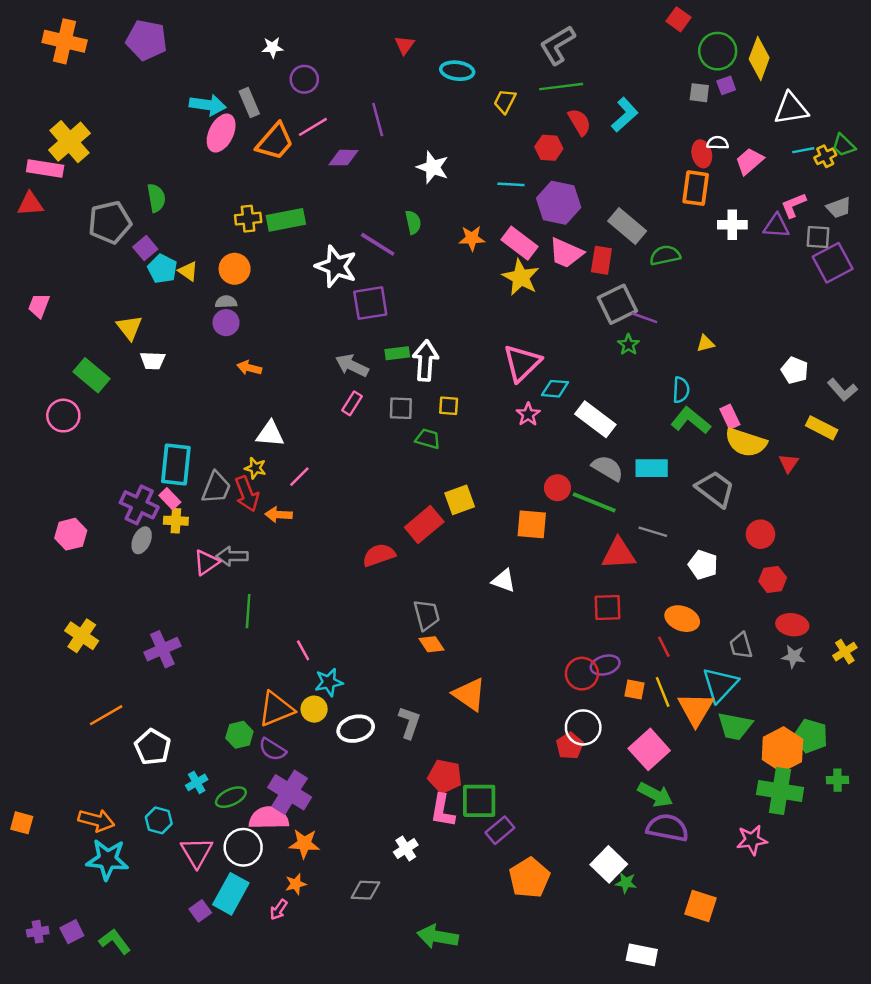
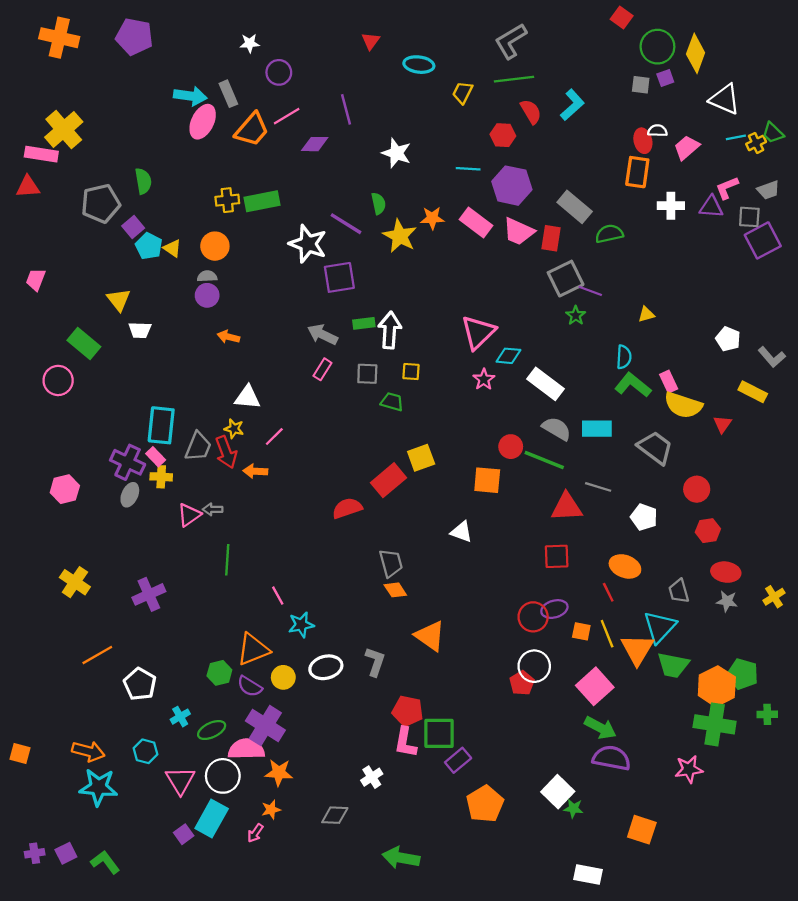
white triangle: (791, 109) -> (725, 99), turned 32
yellow star: (521, 277) -> (400, 236), moved
gray arrow: (232, 556) -> (213, 509), size x0.7
yellow circle: (314, 709) -> (283, 677), moved

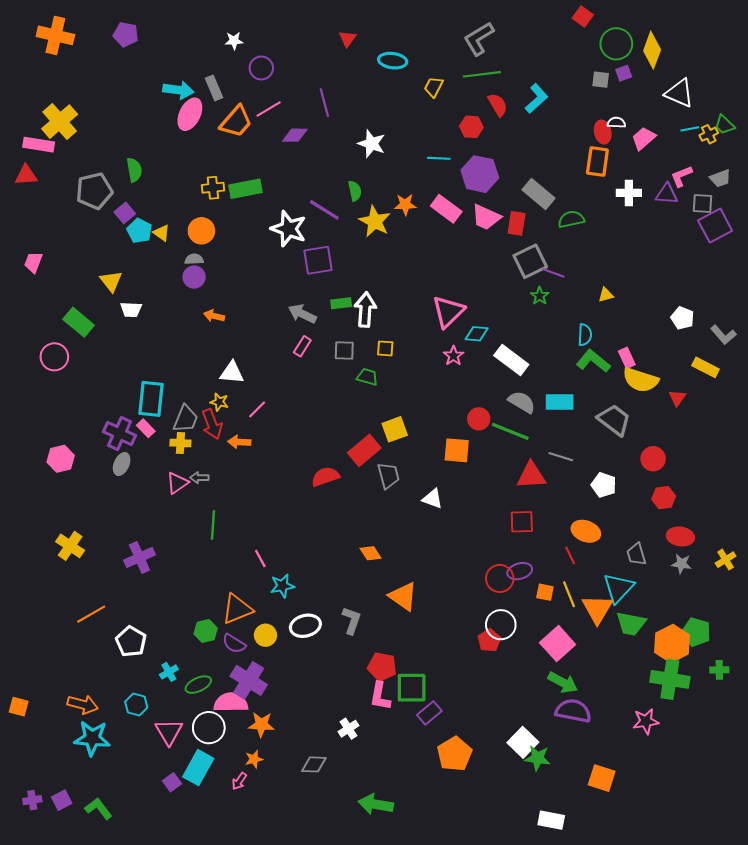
purple pentagon: (134, 37) -> (126, 34), size x0.7
yellow cross: (161, 477) -> (180, 443), moved
gray trapezoid: (391, 563) -> (388, 476), moved
green star: (573, 808) -> (538, 758), size x1.4

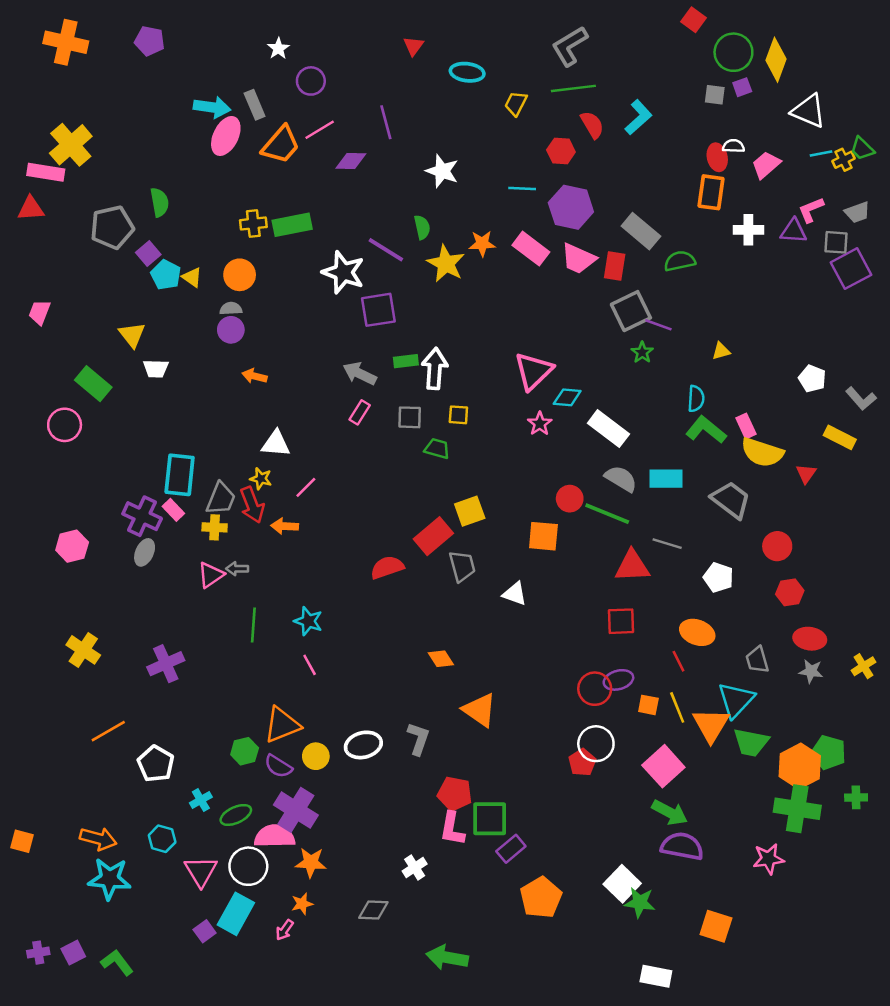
white star: (234, 41) -> (278, 48), turned -30
cyan star: (282, 586) -> (308, 621), moved, turned 30

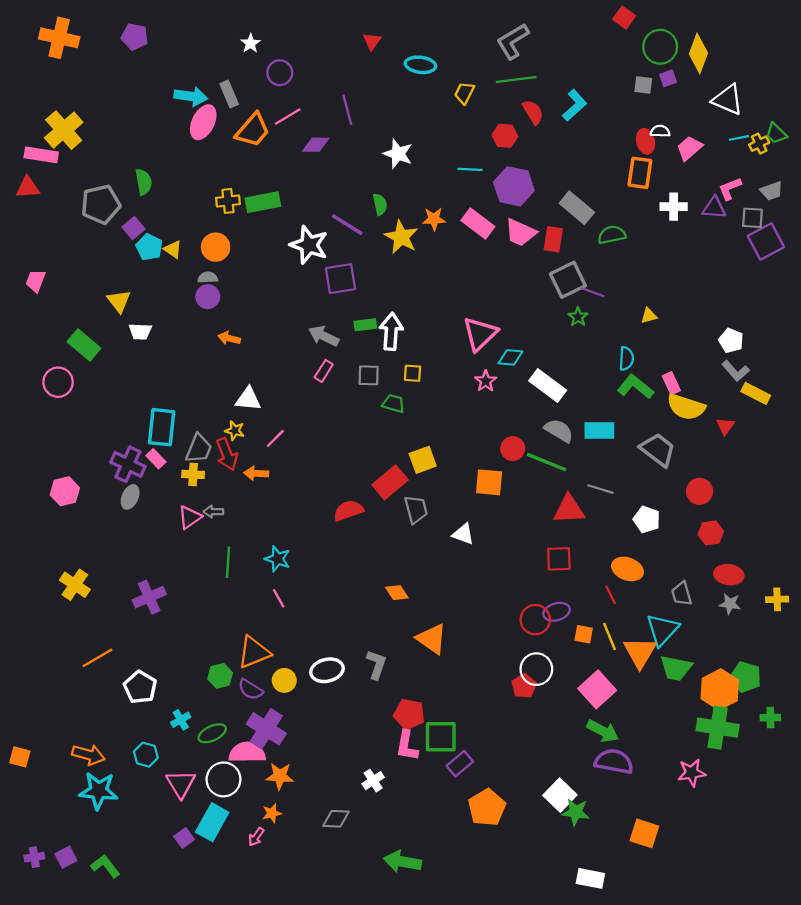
gray L-shape: (861, 399) -> (736, 371), moved
yellow cross: (864, 666) -> (777, 599), turned 30

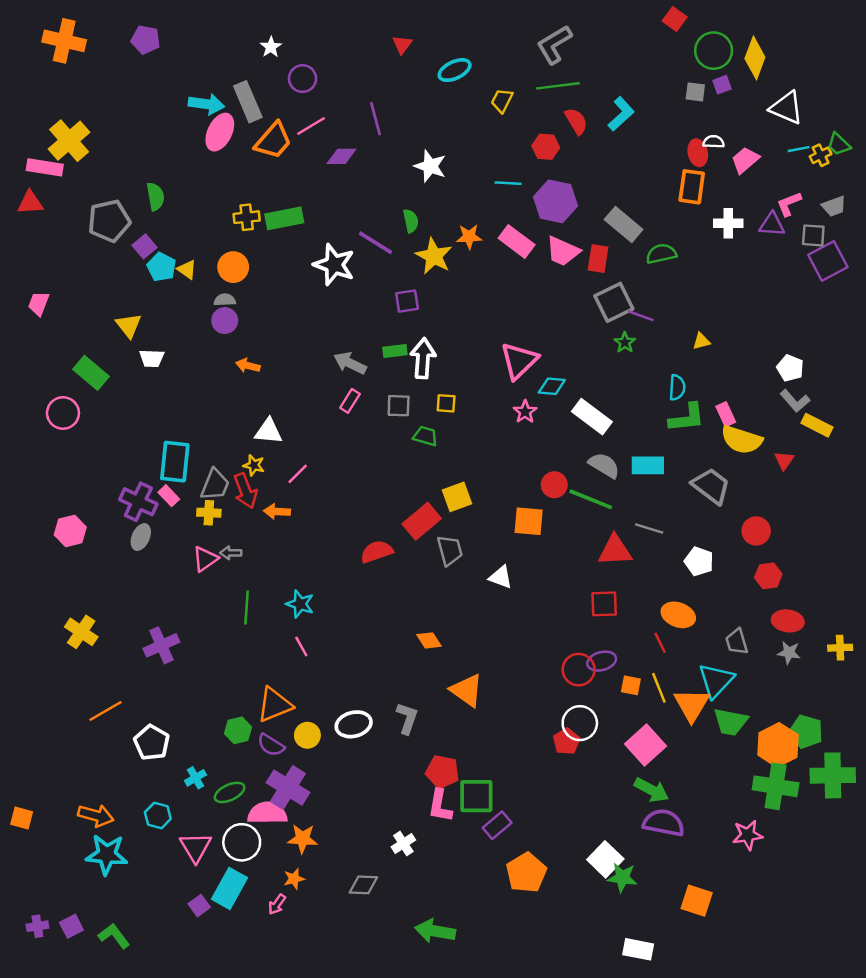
cyan ellipse: (420, 65) -> (455, 70), turned -32
gray rectangle: (229, 94) -> (248, 102), size x1.4
purple square: (341, 279) -> (407, 301), moved, size x0.7
green L-shape: (635, 387) -> (687, 418), turned 135
green cross: (770, 718) -> (833, 775), size x2.0

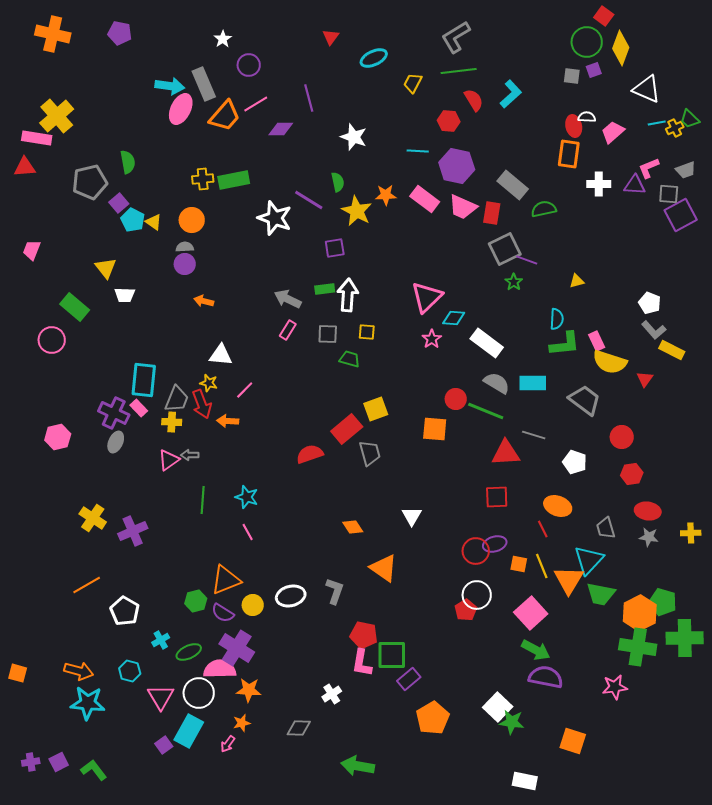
red square: (675, 19) -> (604, 16), moved
white triangle: (501, 577) -> (412, 516), moved, turned 40
yellow cross: (81, 632) -> (93, 518), moved

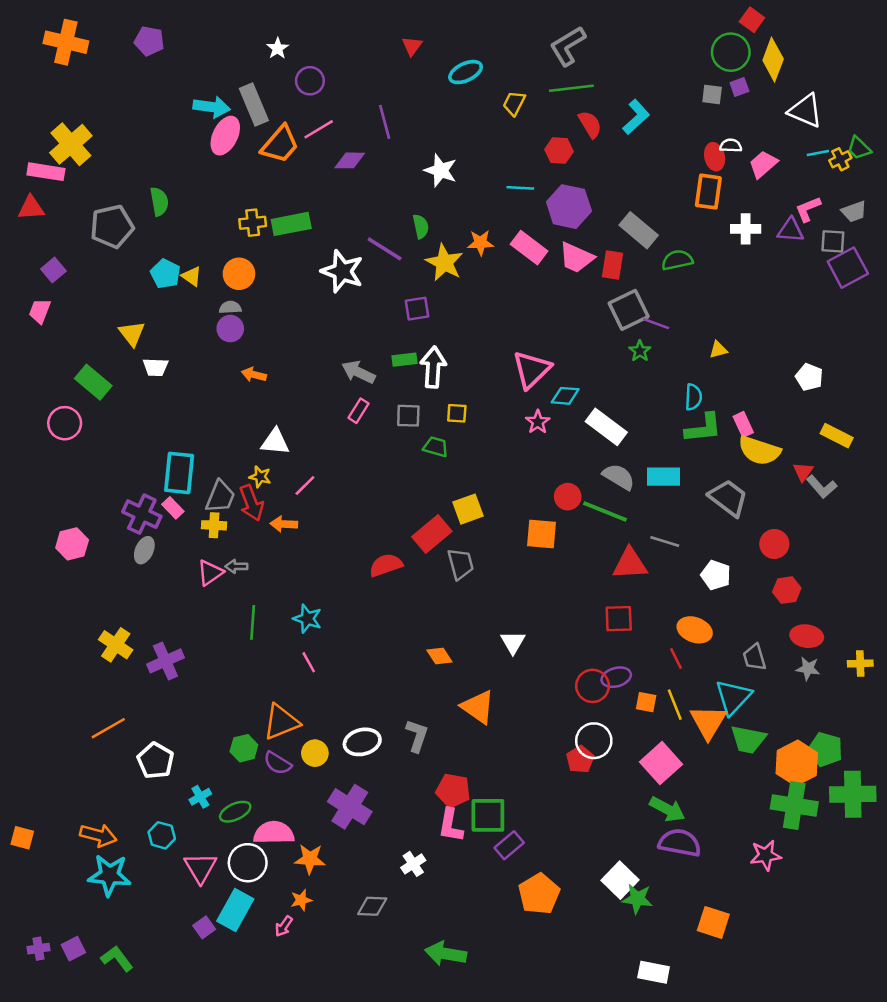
purple square: (119, 203) -> (53, 270), moved
gray L-shape: (654, 330) -> (822, 487), moved
purple cross: (237, 648) -> (350, 807), moved

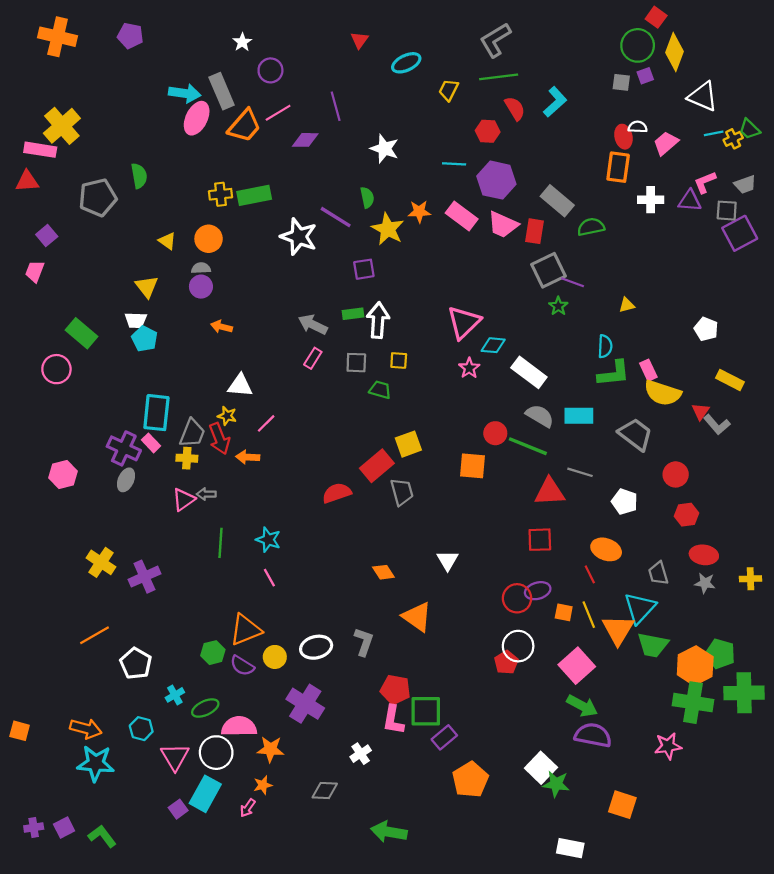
cyan pentagon: (165, 274) -> (144, 339), moved
yellow triangle: (132, 334) -> (147, 287), moved

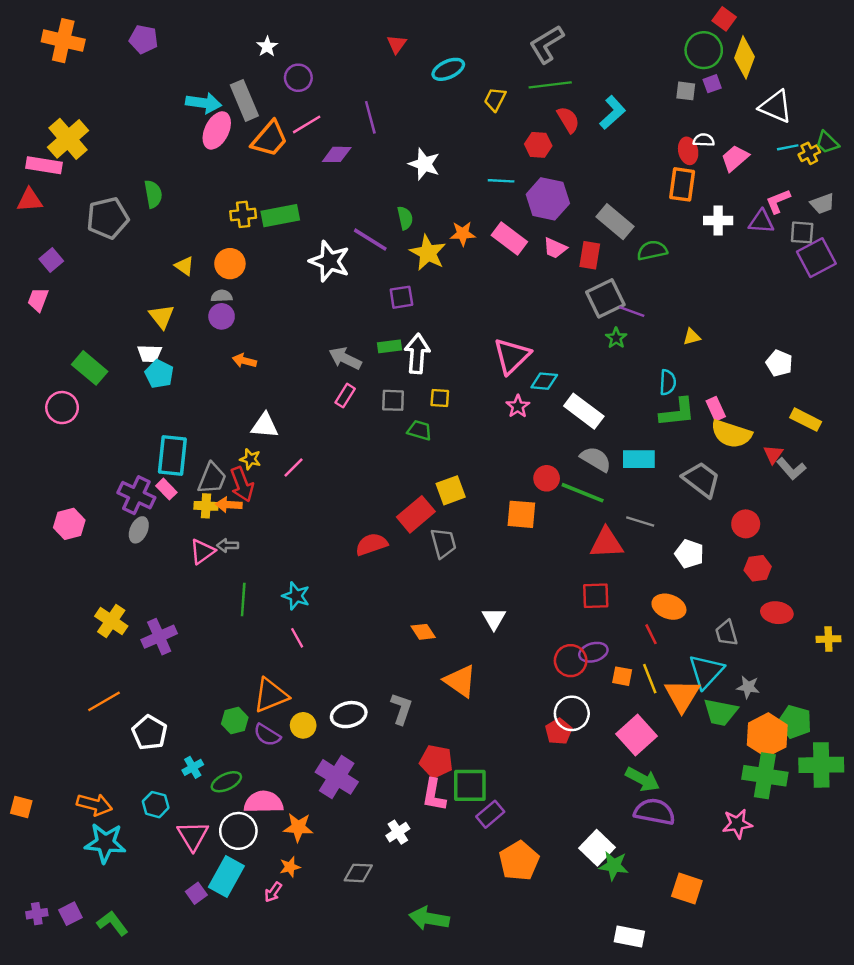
pink trapezoid: (503, 225) -> (555, 248), size x0.7
orange arrow: (248, 457) -> (229, 505), moved
gray star: (705, 583) -> (748, 687), moved

